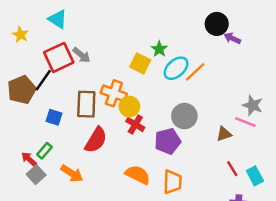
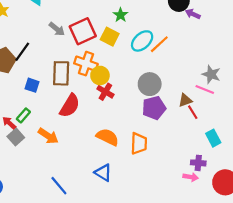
green star: (159, 49) -> (120, 15), moved
red square: (59, 57) -> (83, 31), moved
purple pentagon: (168, 141) -> (154, 108), moved
red line: (232, 169) -> (193, 112), moved

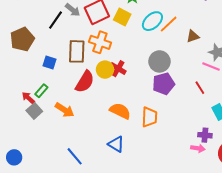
black line: (22, 52) -> (56, 20), moved
yellow circle: (100, 75) -> (105, 70), moved
brown triangle: (185, 100) -> (193, 36), moved

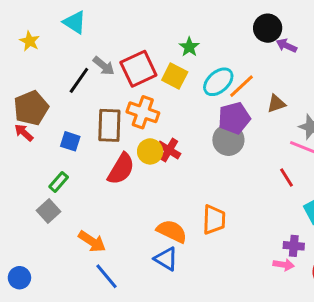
purple pentagon: (164, 84) -> (234, 118), moved
red arrow: (28, 98) -> (24, 133), moved
orange arrow: (65, 110) -> (92, 241), moved
orange semicircle: (120, 111) -> (172, 231), moved

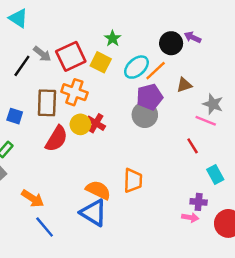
black circle: (268, 28) -> (171, 43), moved
blue triangle: (166, 259) -> (94, 213), size x1.4

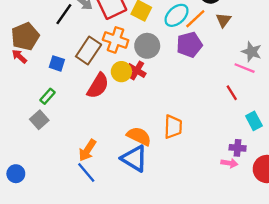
brown triangle: (184, 85) -> (223, 20), moved, turned -35
brown rectangle: (47, 103) -> (89, 51), turned 32
gray circle: (145, 115) -> (147, 46), moved
orange arrow: (33, 198) -> (87, 150), moved, turned 90

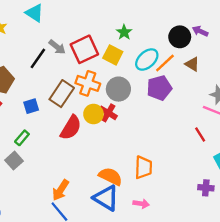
brown triangle: (223, 20) -> (192, 64), turned -35
blue square: (57, 63) -> (31, 106), turned -35
pink arrow: (229, 163) -> (141, 204), moved

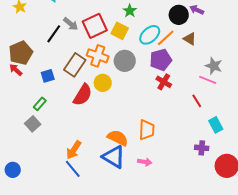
red cross: (108, 113) -> (164, 82), moved

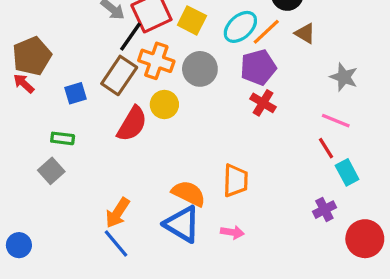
black line: (54, 34) -> (130, 37), moved
pink line: (208, 80) -> (336, 121), moved
red line: (197, 101) -> (326, 148), moved
green rectangle: (40, 104) -> (63, 138), turned 56
purple cross: (202, 148) -> (324, 210), turned -32

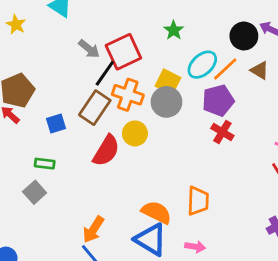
yellow square: (192, 20) -> (168, 82), moved

